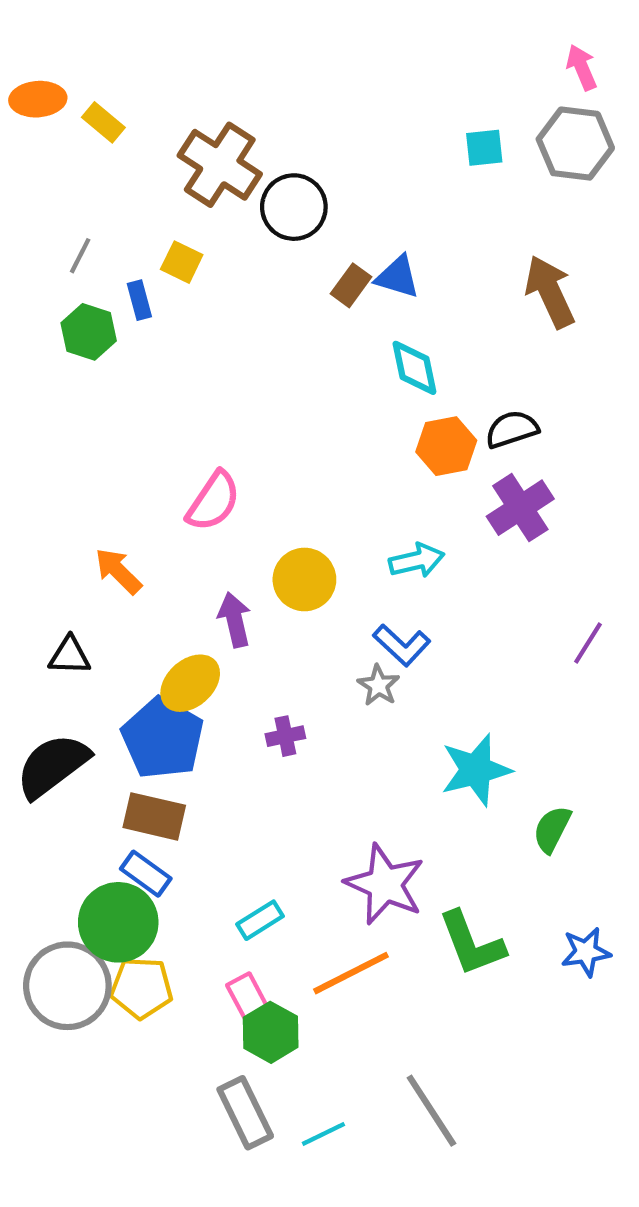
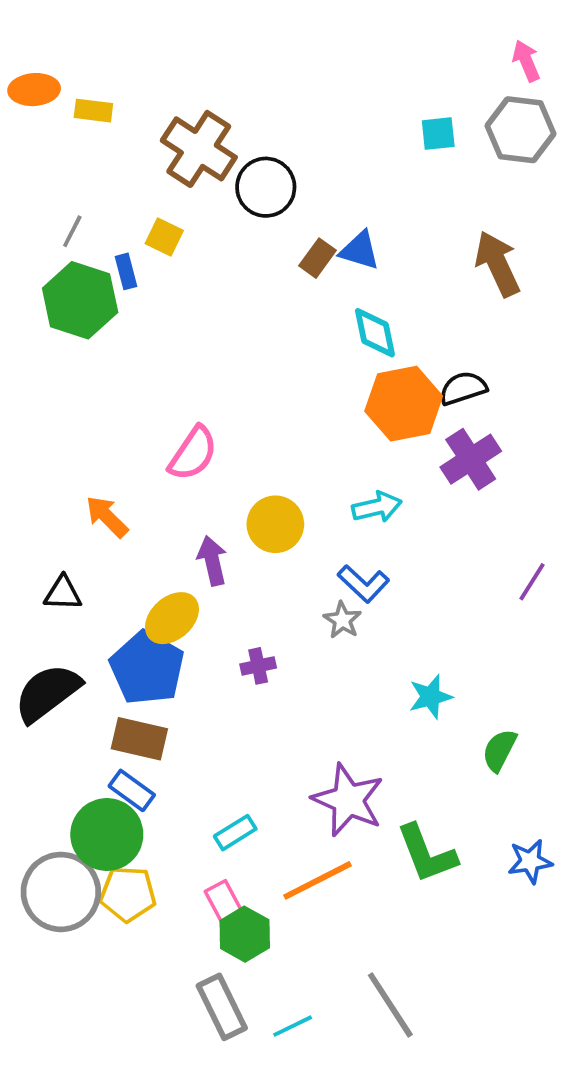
yellow rectangle: (103, 122) -> (93, 111), turned -33
green hexagon: (89, 332) -> (80, 300), size x1.5
orange hexagon: (446, 446) -> (404, 404), size x1.4
cyan star: (476, 770) -> (430, 697), size x0.7

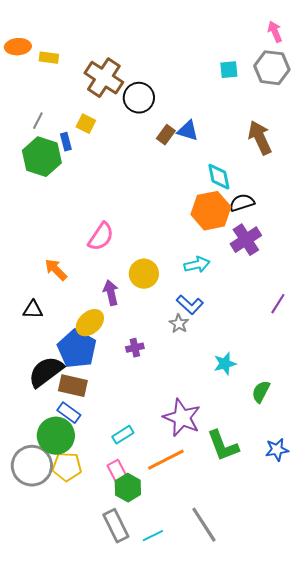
cyan diamond: (375, 333) -> (219, 177), moved
black semicircle: (47, 693) -> (46, 372), moved

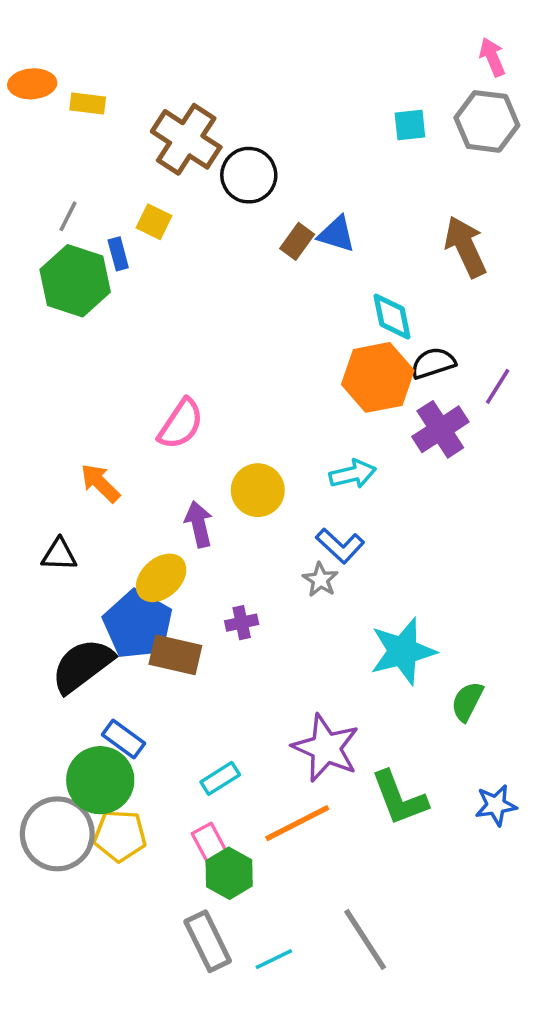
purple line: (278, 304) -> (498, 386), moved
cyan star: (225, 364) -> (403, 651), size x1.6
brown rectangle: (73, 386) -> (175, 655), moved

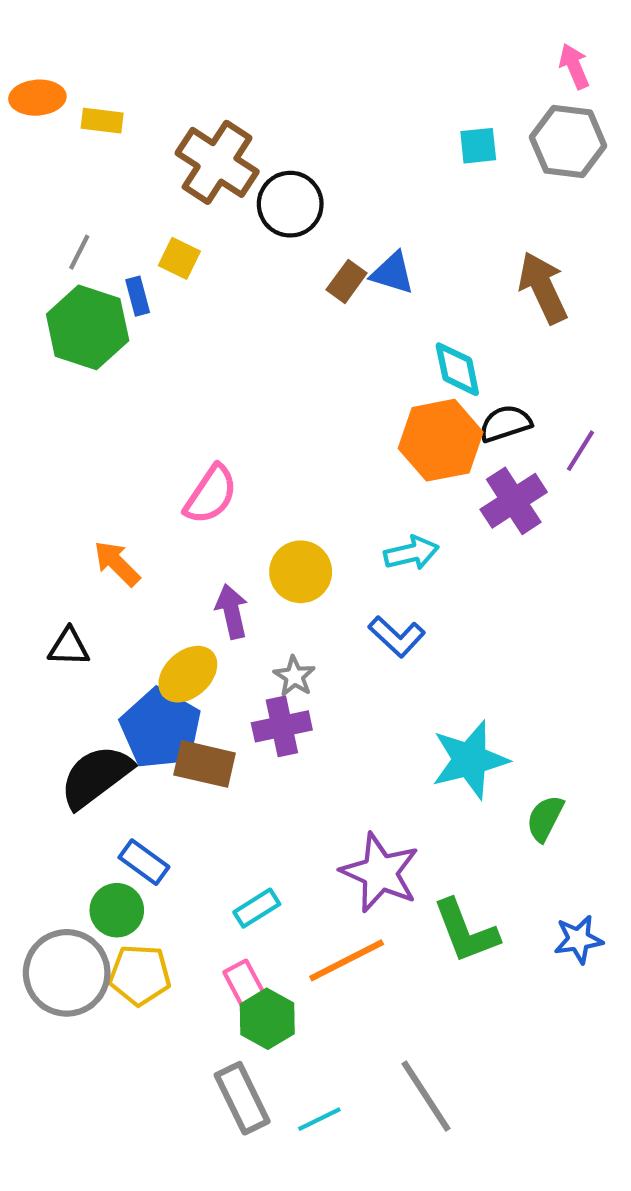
gray star: (320, 580) -> (294, 676), moved
purple cross: (242, 623) -> (282, 726), size x1.5
green circle: (100, 780) -> (117, 910), size x0.7

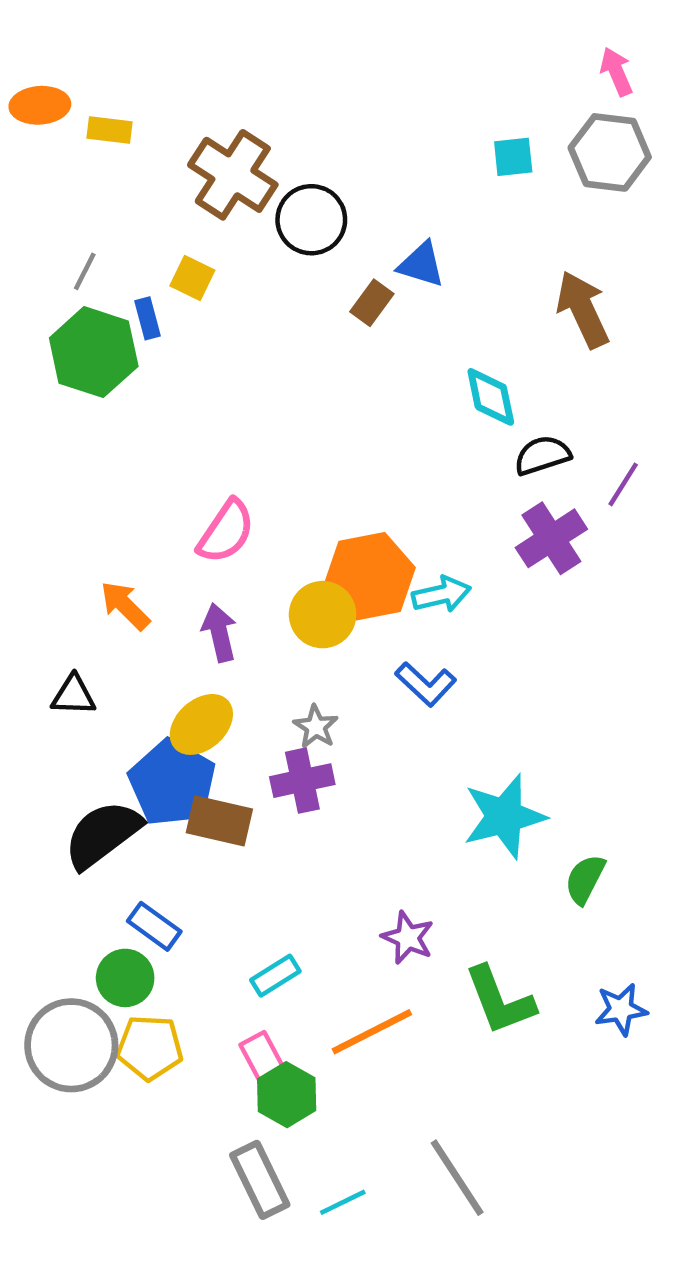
blue triangle: (393, 273) -> (421, 265), moved
orange hexagon: (441, 440) -> (370, 576), moved
purple arrow: (232, 611) -> (219, 632), moved
purple star: (380, 873) -> (408, 938), size x0.6

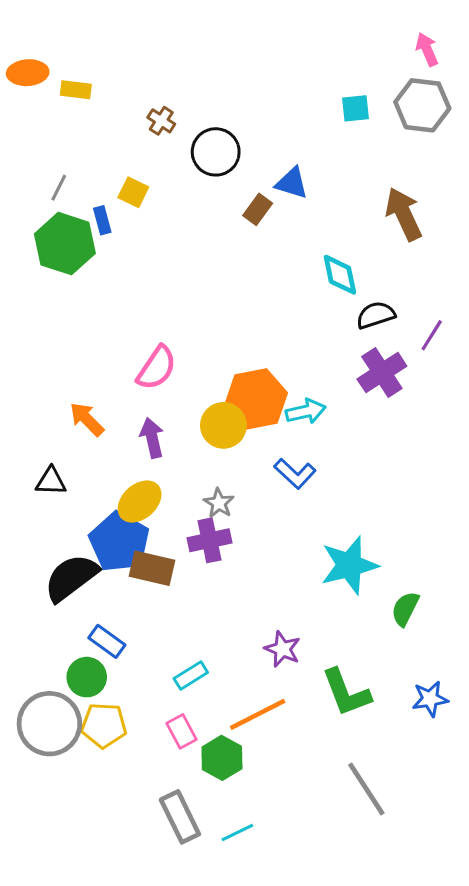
brown cross: (233, 175) -> (161, 121), size x0.5
green hexagon: (287, 1095) -> (222, 758), moved
gray line: (457, 1178) -> (366, 789), moved

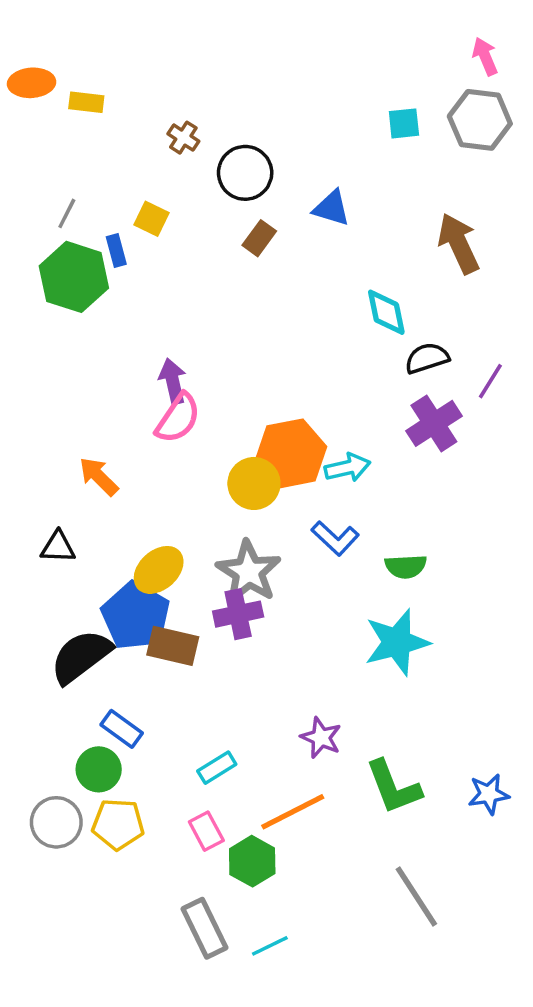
brown rectangle: (258, 209) -> (259, 238), moved
purple arrow: (152, 438) -> (173, 381), moved
gray star: (219, 503) -> (249, 572), size x1.8
green semicircle: (405, 609) -> (406, 566), moved, turned -120
gray circle: (49, 724) -> (56, 822), size x0.7

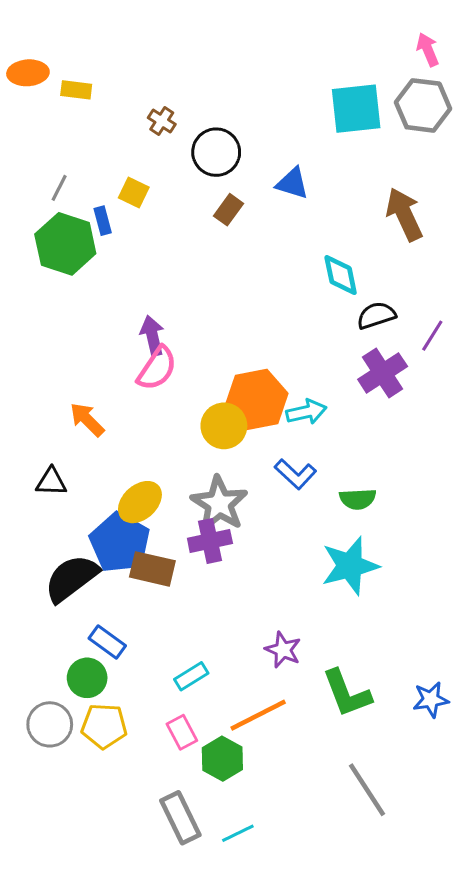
cyan square: (404, 123) -> (356, 109), size x1.8

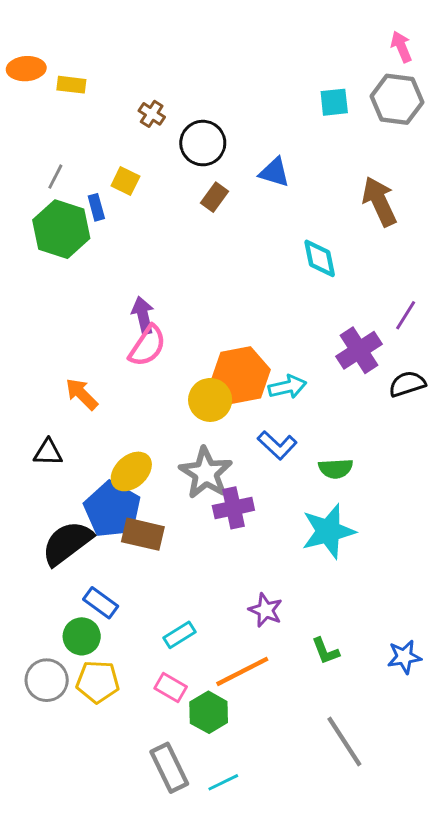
cyan square: (356, 109) -> (334, 102), size x0.6
black semicircle: (376, 315) -> (407, 384), moved
purple cross: (210, 541) -> (233, 508), moved
green L-shape: (347, 693) -> (325, 651), size x0.6
pink rectangle: (182, 732) -> (171, 687), turned -32

